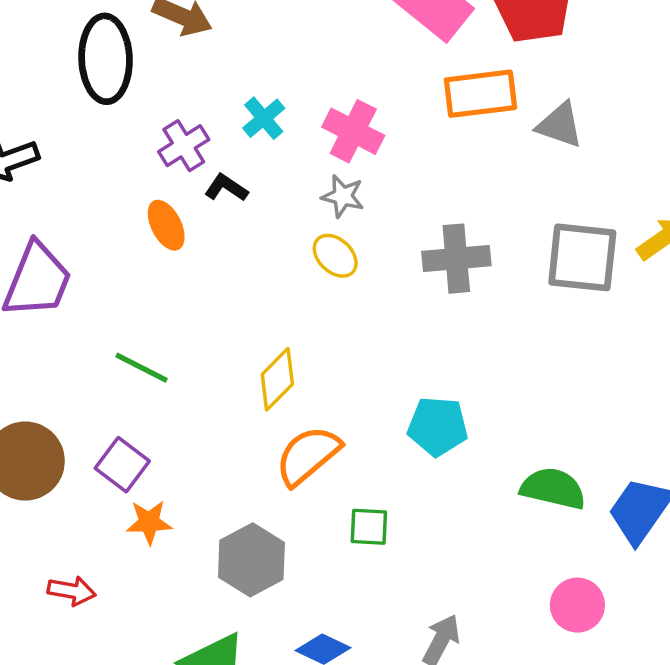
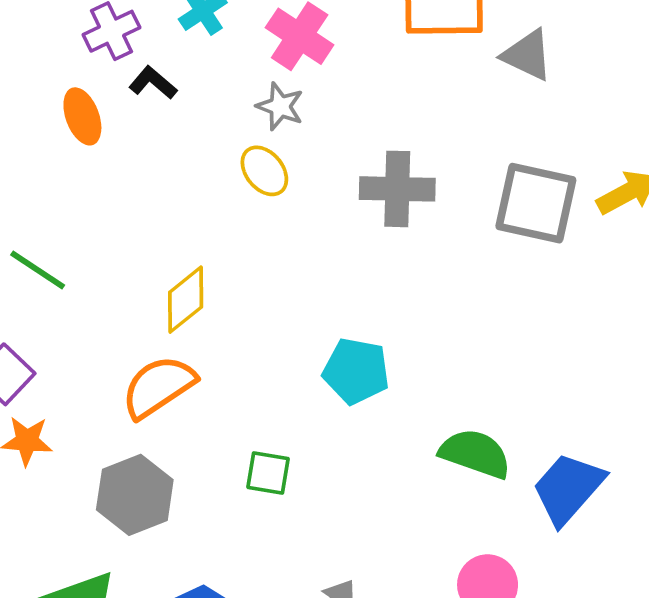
orange semicircle: (308, 456) -> (158, 387), moved

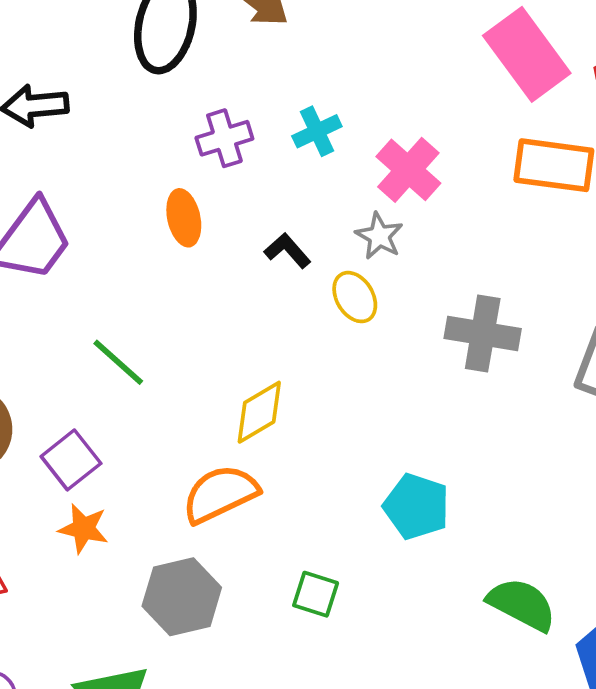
black L-shape: (153, 83) -> (287, 251), moved

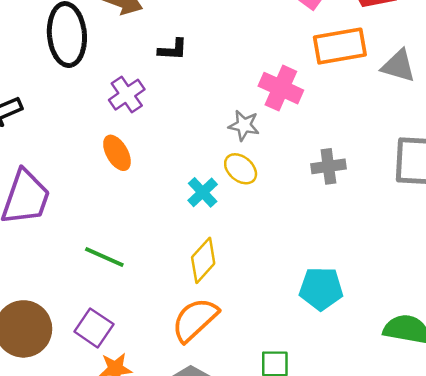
cyan cross: (317, 131) -> (203, 192), moved
pink cross: (408, 170) -> (281, 88), moved
black L-shape: (287, 251) -> (173, 50), moved, turned 152
gray cross: (483, 334) -> (328, 166), size x0.7

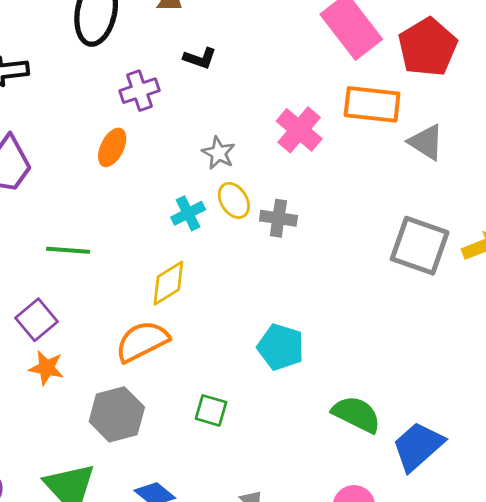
gray star: (244, 125) -> (219, 153), moved
orange ellipse: (117, 153) -> (112, 147), turned 40
gray cross: (328, 166) -> (278, 218), moved
green line: (104, 257) -> (68, 250), turned -36

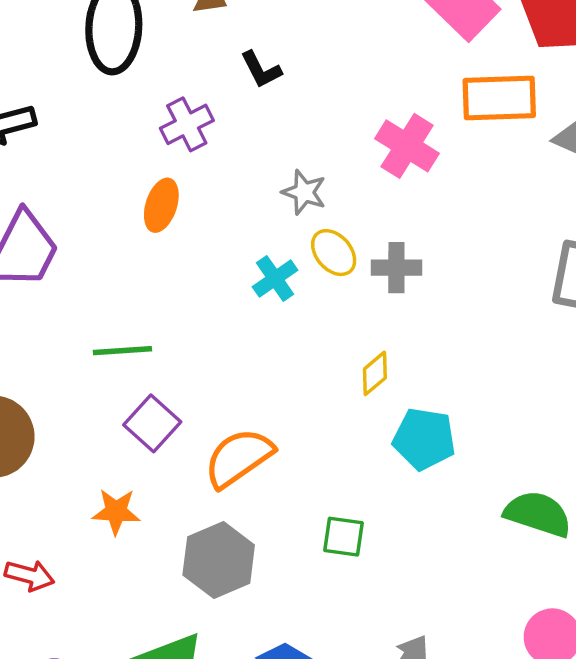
black L-shape: (200, 58) -> (261, 70), turned 52
yellow diamond: (168, 283) -> (375, 373), moved, size x0.7
purple square: (37, 320) -> (152, 423), moved

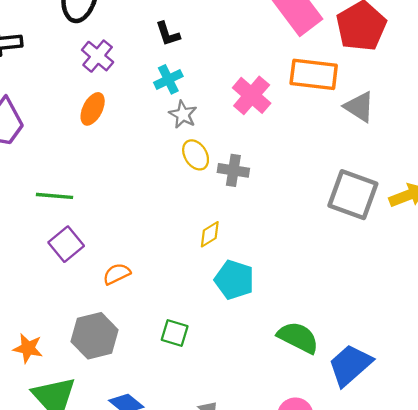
purple cross: (187, 124) -> (98, 56), moved, turned -32
cyan cross: (275, 278) -> (168, 79), moved
orange semicircle: (239, 458) -> (117, 274), size x0.6
orange star: (116, 512) -> (28, 348), moved

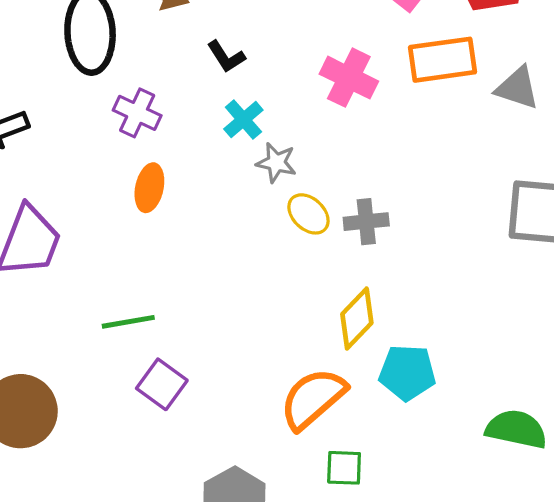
pink cross: (252, 95) -> (349, 78), moved
yellow diamond: (210, 234) -> (357, 319), size x1.5
orange semicircle: (117, 274) -> (313, 399), moved, size x1.8

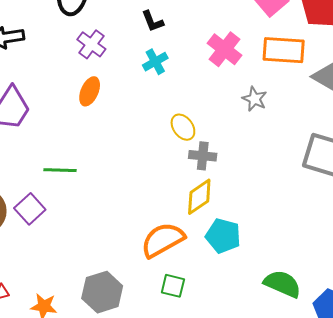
gray star: (276, 163) -> (255, 99), moved
gray cross: (366, 222) -> (203, 156), moved
purple square: (162, 384) -> (30, 209), moved

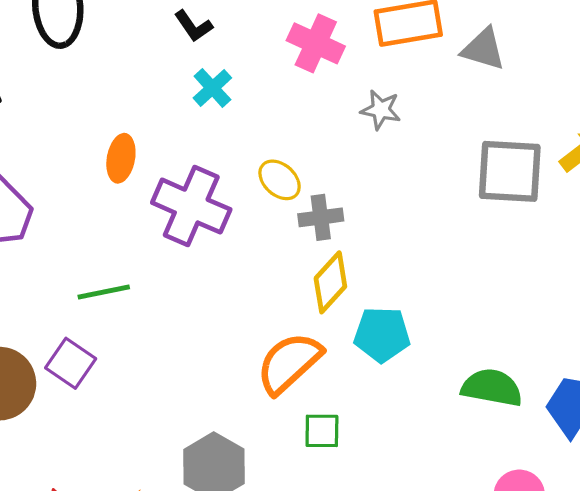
purple cross: (91, 44) -> (191, 206), moved, size x1.6

